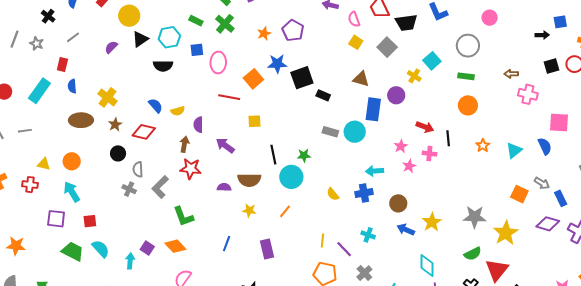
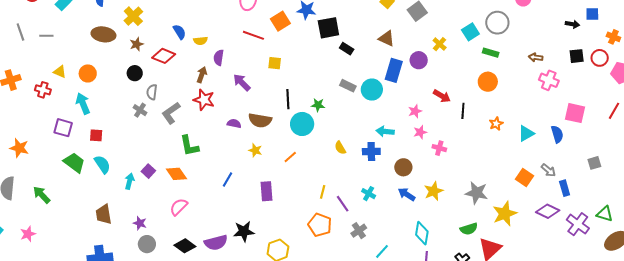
cyan square: (432, 61) -> (470, 32), moved
pink cross: (429, 154) -> (439, 148), moved

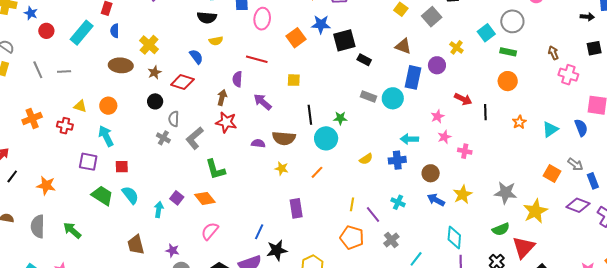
red line: (253, 35) -> (257, 59), moved
yellow semicircle: (201, 41) -> (216, 41), moved
brown arrow: (536, 57) -> (553, 53), turned 64
yellow semicircle: (340, 148) -> (366, 159), turned -88
blue line: (227, 180) -> (259, 232), moved

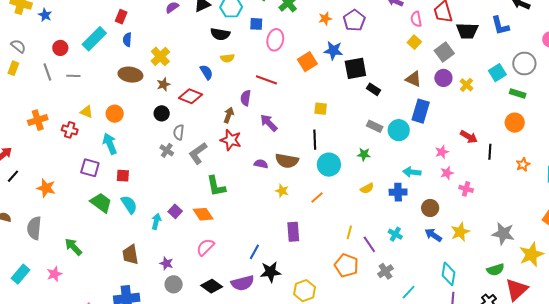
red circle: (46, 31) -> (60, 48), moved
purple circle: (437, 65) -> (443, 78), moved
yellow square: (294, 80) -> (321, 109), moved
green star: (340, 118) -> (364, 154), moved
green arrow: (72, 230) -> (73, 247), moved

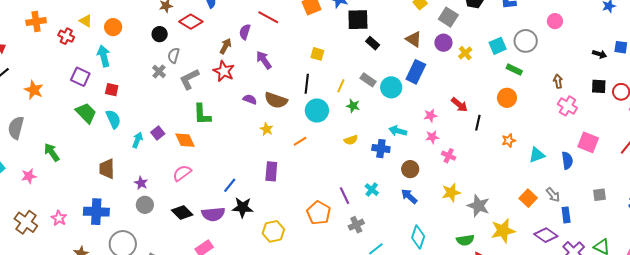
gray square: (444, 52) -> (448, 17), turned -30
yellow line: (349, 232) -> (341, 86), moved
yellow star: (460, 232) -> (451, 193), moved

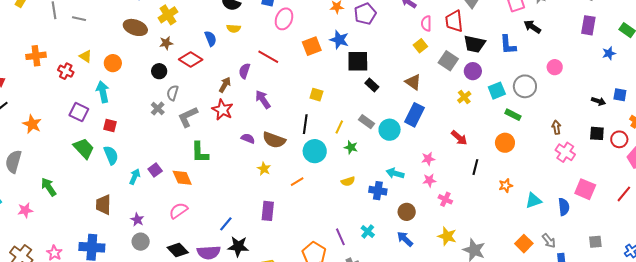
purple circle: (443, 43) -> (473, 71), moved
red arrow: (459, 105) -> (459, 138), moved
yellow star: (451, 193) -> (447, 236), turned 30

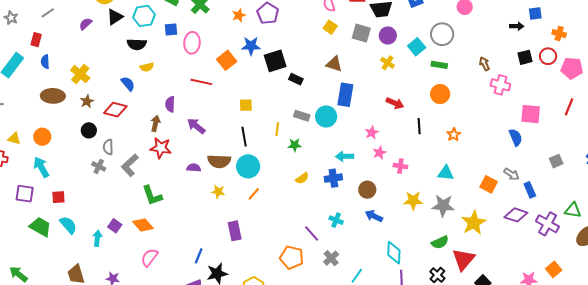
red line: (268, 57) -> (201, 82), moved
cyan circle: (315, 151) -> (248, 166), moved
cyan triangle: (533, 201) -> (446, 173), moved, turned 42

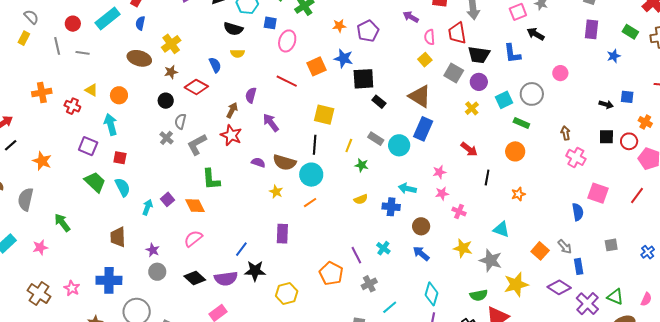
brown triangle: (334, 64) -> (420, 96), size x1.4
yellow square: (246, 105) -> (324, 115), size x1.5

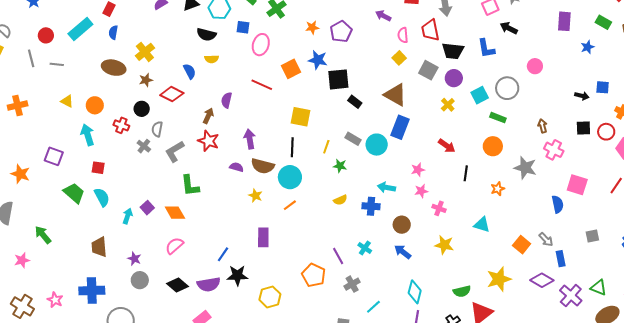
red cross: (72, 106) -> (121, 125), moved
purple arrow: (271, 123) -> (250, 139), moved, turned 30
purple square: (88, 146) -> (54, 156), moved
gray star: (491, 260) -> (525, 168), moved

